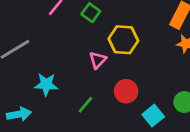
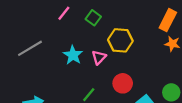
cyan star: (46, 84) -> (73, 55), moved, turned 30

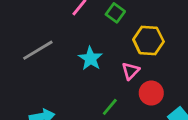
pink triangle: (99, 57) -> (131, 71), moved

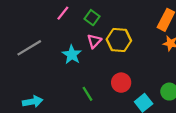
pink triangle: (131, 71) -> (94, 41), moved
green line: (110, 107) -> (88, 94), turned -72

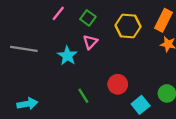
yellow hexagon: (119, 40) -> (128, 26), moved
gray line: (29, 48) -> (24, 49), turned 40

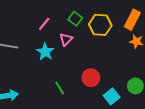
pink line: (58, 13) -> (44, 24), moved
green square: (88, 18) -> (75, 19), moved

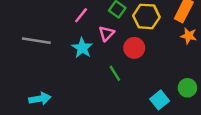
red circle: (91, 78) -> (134, 48), moved
green line: (60, 88) -> (115, 73), moved

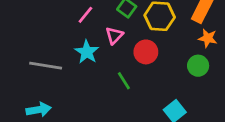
gray line: (36, 41) -> (46, 66), moved
green circle: (187, 88) -> (198, 66), moved

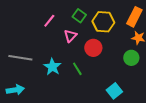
cyan star: (87, 52) -> (52, 67), moved

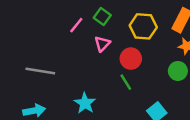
green square: (79, 16) -> (102, 16), moved
cyan star: (52, 67) -> (85, 103), moved
green line: (77, 69) -> (126, 82), moved

